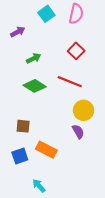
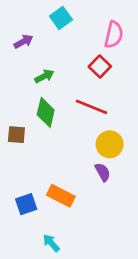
pink semicircle: (76, 14) -> (114, 35), moved
green diamond: (35, 86) -> (46, 112), turned 70
brown square: (23, 126) -> (16, 135), moved

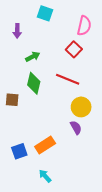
cyan square: (61, 18) -> (45, 13), turned -35
purple arrow: (23, 42) -> (17, 31), turned 120
orange rectangle: (61, 196) -> (45, 145), turned -60
cyan arrow: (51, 243) -> (45, 176), moved

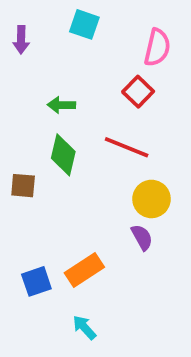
purple arrow: (17, 31) -> (21, 40), moved
green arrow: (33, 57) -> (61, 105), turned -152

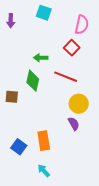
green arrow: (61, 105) -> (41, 58), moved
orange rectangle: (84, 270) -> (44, 141), turned -66
blue square: (36, 281) -> (19, 147), turned -35

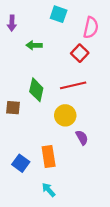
cyan square: (44, 13) -> (59, 14), moved
green arrow: (41, 58) -> (34, 45), moved
red line: (66, 77) -> (73, 85), turned -35
yellow circle: (79, 104) -> (65, 115), moved

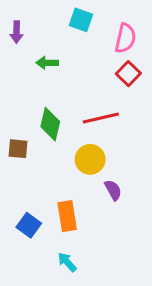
red square: (80, 53) -> (128, 74), moved

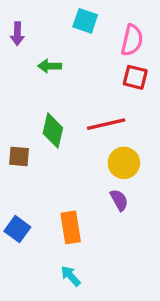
red square: (128, 74) -> (135, 77), turned -30
yellow circle: (90, 159) -> (124, 163), moved
blue square: (29, 225) -> (17, 229), moved

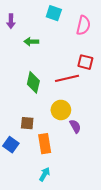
red square: (135, 77) -> (85, 62), moved
brown square: (19, 156) -> (27, 123), moved
yellow circle: (124, 163) -> (61, 110), moved
cyan arrow: (71, 276) -> (45, 174), turned 72

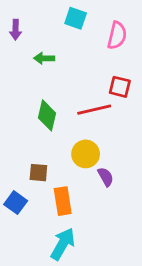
cyan arrow: (45, 174) -> (63, 244), size x1.6

